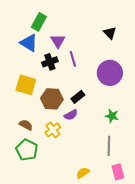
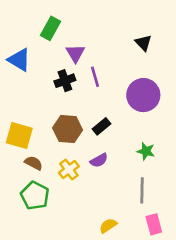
blue triangle: (29, 43) -> (19, 60), moved
yellow square: (26, 85) -> (19, 136), moved
purple semicircle: (71, 115) -> (99, 160), moved

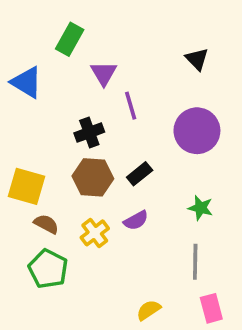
black cross: (65, 81) -> (89, 133), moved

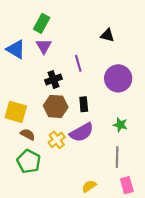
black triangle: (197, 59) -> (107, 35), moved, turned -32
purple triangle: (104, 73) -> (44, 46), moved
black rectangle: (140, 174) -> (84, 104), turned -56
purple semicircle: (136, 220) -> (81, 132), size x1.6

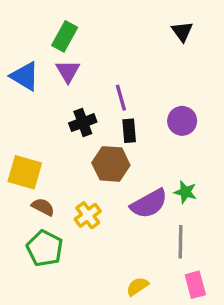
black triangle: (107, 35) -> (182, 31), moved, turned 40
purple circle: (118, 78) -> (182, 121), size x0.7
black rectangle: (84, 104) -> (129, 131), moved
brown hexagon: (56, 106) -> (111, 164), moved
purple semicircle: (81, 132) -> (149, 204), moved

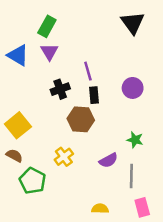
black triangle: (182, 31) -> (133, 23), size x1.5
yellow square: (25, 172) -> (18, 125), turned 35
purple semicircle: (149, 204) -> (108, 160), moved, size x0.7
brown semicircle: (43, 207) -> (14, 156), moved
yellow semicircle: (137, 286) -> (100, 209), turned 35

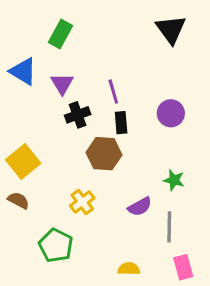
purple triangle: (49, 52) -> (62, 84), moved
green pentagon: (32, 181) -> (56, 245), moved

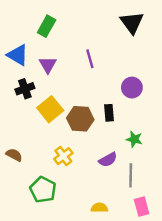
purple line: (113, 92) -> (90, 59), moved
black cross: (78, 115) -> (25, 89), moved
black rectangle: (121, 123) -> (109, 113), moved
yellow square: (23, 161) -> (50, 109), moved

